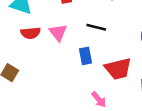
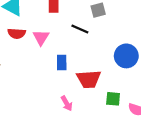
black line: (96, 27) -> (80, 29), moved

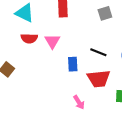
black line: (80, 29) -> (98, 52), moved

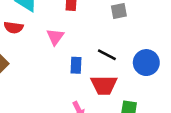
red semicircle: (29, 38) -> (14, 27), moved

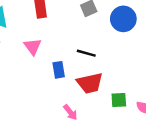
blue circle: (146, 63) -> (123, 19), moved

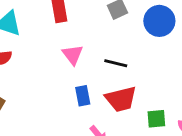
pink triangle: (33, 47) -> (73, 55), moved
blue rectangle: (59, 70) -> (83, 96), moved

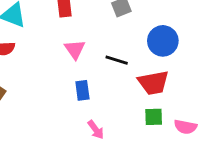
blue circle: (159, 21) -> (163, 41), moved
red trapezoid: (121, 99) -> (153, 83), moved

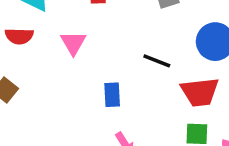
pink triangle: (75, 49) -> (73, 43), moved

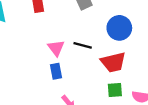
pink triangle: (73, 43) -> (56, 48), moved

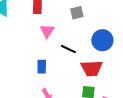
pink triangle: (56, 48) -> (47, 31), moved

